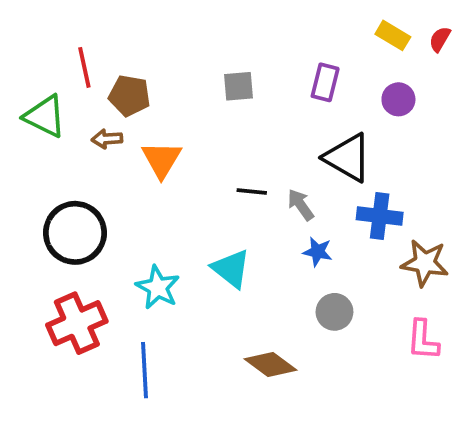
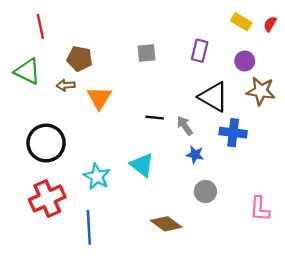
red line: (84, 67) -> (40, 26), moved
brown star: (425, 263) -> (261, 91), moved

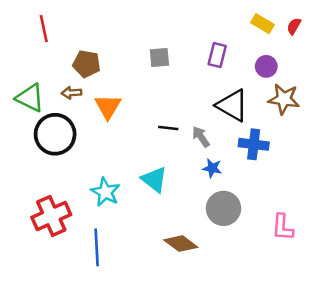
green triangle: (28, 71) -> (30, 98), moved
black circle: (46, 143) -> (55, 134), moved
gray circle: (205, 192) -> (224, 208), size x1.4

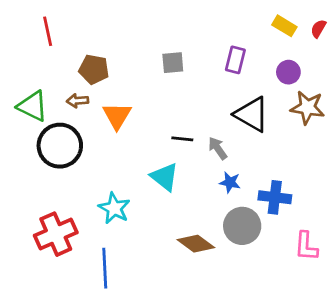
blue cross: (254, 144) -> (275, 197), moved
cyan triangle: (154, 179) -> (165, 177), moved
brown diamond: (181, 244) -> (196, 244), moved

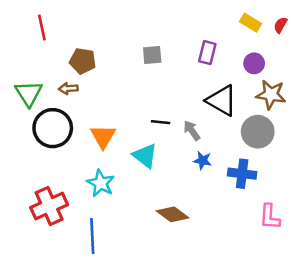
green triangle: (33, 106) -> (29, 93), turned 32
orange triangle: (117, 116) -> (103, 136), moved
gray circle: (242, 226) -> (258, 132), moved

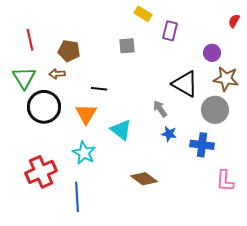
yellow rectangle: (250, 23) -> (143, 14), moved
red line: (42, 27) -> (30, 40), moved
purple rectangle: (207, 53) -> (170, 31), moved
black line: (161, 122) -> (99, 89), moved

